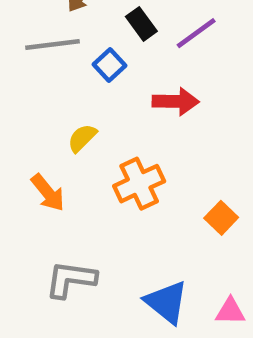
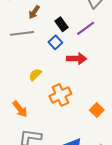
blue square: (109, 65) -> (55, 42), moved
orange arrow: (48, 193) -> (20, 109), moved

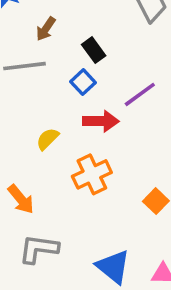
purple line: (86, 28) -> (140, 94), moved
red arrow: (77, 59) -> (101, 121), moved

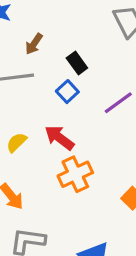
red arrow: (101, 121) -> (59, 138), moved, turned -144
yellow semicircle: (48, 139) -> (17, 142), moved

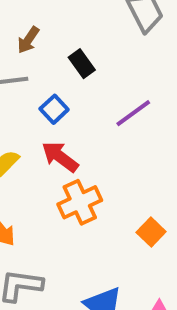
blue square: (67, 92) -> (54, 109), moved

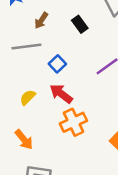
black rectangle: (82, 64) -> (80, 24), moved

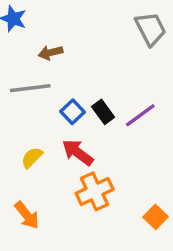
brown arrow: (41, 20) -> (51, 53), turned 42
black rectangle: (80, 24) -> (103, 112), moved

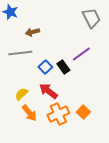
purple line: (140, 115) -> (81, 54), moved
orange arrow: (27, 215) -> (29, 113), moved
orange square: (156, 217) -> (83, 112), moved

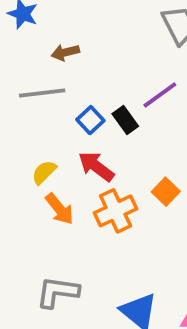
orange square: (83, 112) -> (166, 192), moved

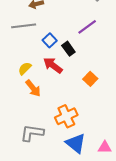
black rectangle: (125, 120) -> (68, 49), moved
orange cross: (116, 211) -> (66, 116), moved

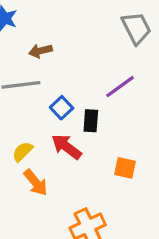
black rectangle: (68, 49) -> (91, 121), turned 40
orange square: (90, 79) -> (125, 168), turned -32

